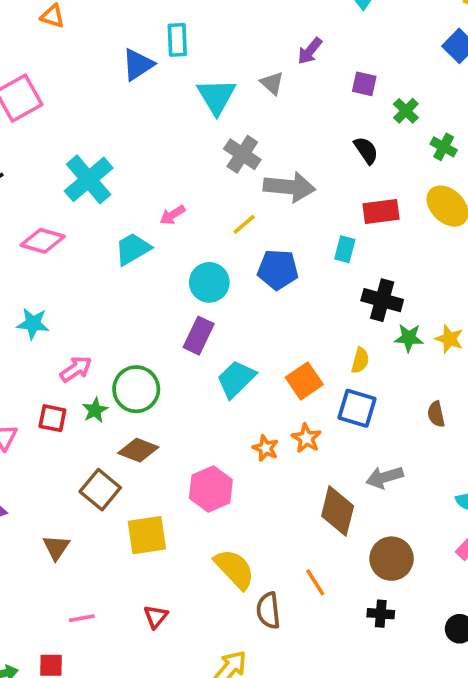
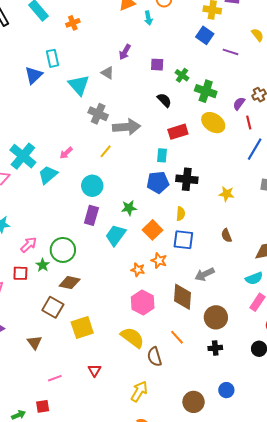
green cross: (444, 147) -> (206, 91), size x1.5
cyan cross: (89, 179) -> (23, 156), moved
blue pentagon: (278, 270) -> (158, 182), moved
green star: (409, 338) -> (129, 208), moved
pink hexagon: (211, 489) -> (143, 303), moved

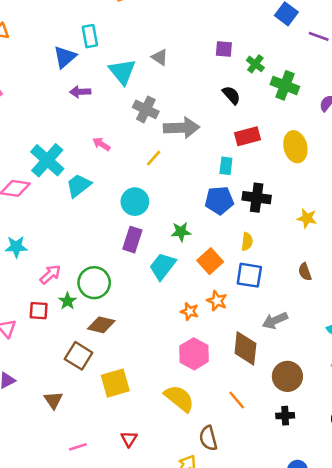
purple arrow: (125, 52) -> (80, 92), moved, turned 56
yellow ellipse: (213, 123) -> (295, 147), moved, turned 40
pink arrow: (66, 153) -> (101, 144), moved, turned 72
brown semicircle: (154, 357) -> (208, 438), moved

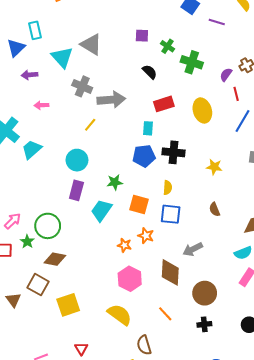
gray triangle: (160, 57) -> (91, 45), size x1.6
pink arrow: (101, 144) -> (41, 105), moved, turned -32
orange square: (210, 261) -> (139, 205), turned -30
brown triangle: (53, 400) -> (13, 300), moved

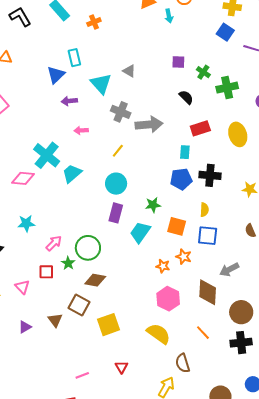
gray triangle: (91, 45) -> (129, 71), size x0.6
green cross: (192, 62) -> (227, 88), turned -30
yellow line: (90, 125) -> (118, 151), moved
black cross: (204, 324) -> (241, 343), size x1.5

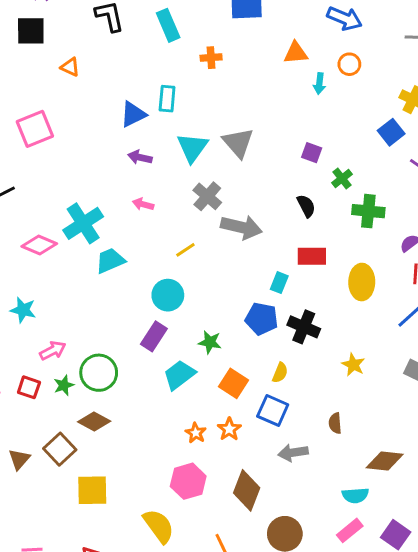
gray triangle: (129, 71) -> (238, 143), size x1.6
gray arrow: (229, 270) -> (293, 453), moved

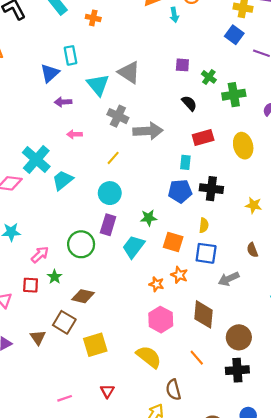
orange cross: (211, 58) -> (93, 18), turned 32
green circle: (99, 373) -> (81, 244), moved

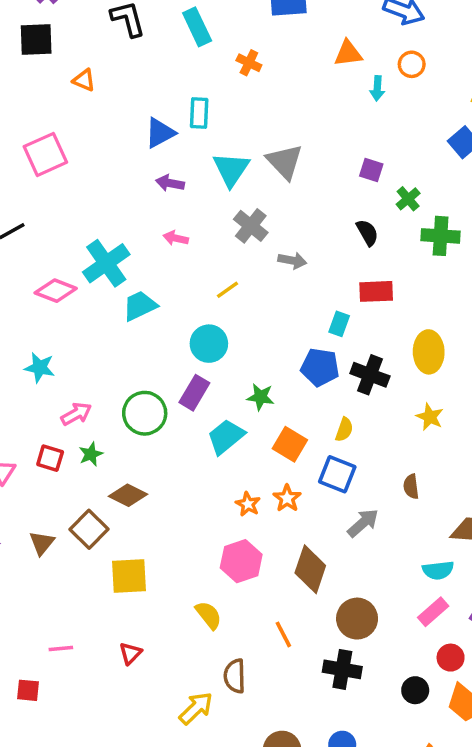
gray arrow: (148, 131) -> (292, 261), size x0.6
yellow ellipse: (243, 146) -> (429, 352), moved
gray arrow: (229, 279) -> (363, 523), turned 150
yellow semicircle: (149, 357) -> (209, 615), size x0.7

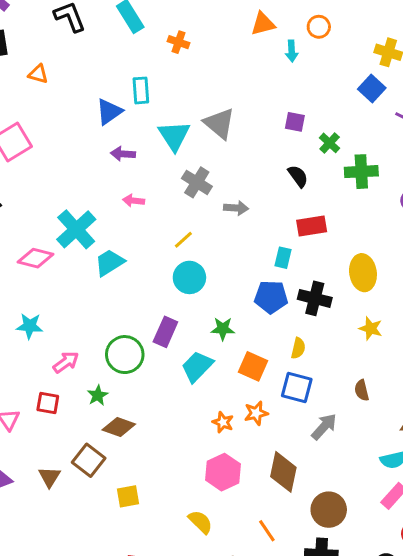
cyan circle: (209, 344) -> (189, 277), moved
green star: (91, 454) -> (98, 395), moved
orange star: (287, 498) -> (256, 413), turned 30
yellow square: (129, 576) -> (128, 496), size x0.7

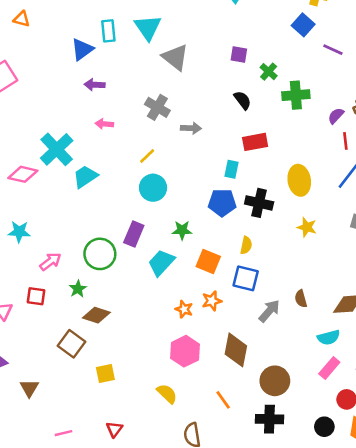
cyan triangle: (174, 136) -> (148, 27), moved
brown semicircle: (362, 390) -> (301, 299), moved
brown triangle: (49, 477) -> (29, 388), moved

